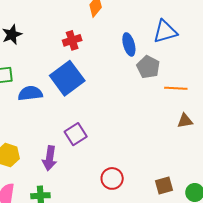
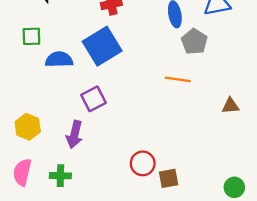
orange line: (176, 88) -> (178, 79), moved
purple square: (76, 134) -> (94, 99), moved
brown square: (164, 185) -> (169, 178), moved

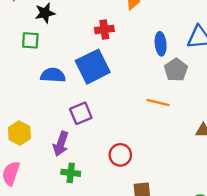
green square: (31, 36) -> (30, 40), moved
red circle: (143, 163) -> (120, 155), moved
green cross: (60, 176) -> (71, 173), moved

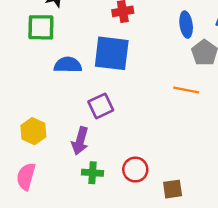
green square: (30, 40) -> (41, 27), size x1.4
blue square: (93, 67) -> (112, 53), turned 36
red circle: (120, 155) -> (135, 170), moved

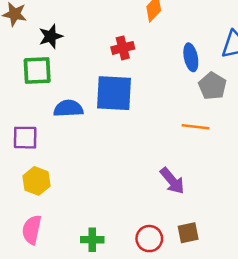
purple square: (101, 106) -> (25, 138), moved, turned 30
purple arrow: (80, 141) -> (172, 181), moved, turned -52
red circle: (135, 170) -> (149, 239), moved
green cross: (93, 173) -> (92, 240), moved

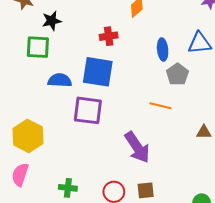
purple square: (25, 138) -> (88, 110), moved, size x1.4
yellow hexagon: (36, 181) -> (28, 136), size x1.4
purple arrow: (172, 181) -> (137, 147), size x1.4

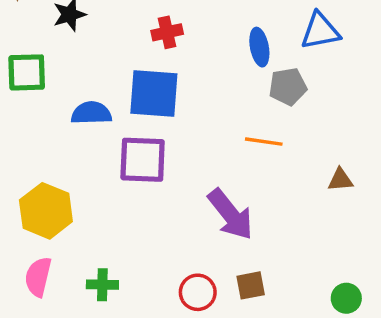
green square: (38, 47) -> (27, 72), moved
gray pentagon: (177, 74) -> (288, 87), turned 30
green cross: (68, 188) -> (102, 285), moved

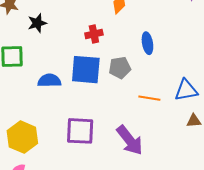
blue triangle: (320, 31) -> (186, 90), moved
gray pentagon: (288, 87) -> (120, 68), moved
purple square: (143, 160) -> (80, 131), moved

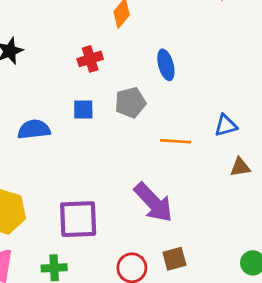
blue square: (86, 70) -> (83, 109), size x0.5
blue triangle: (186, 90) -> (226, 125), size x0.7
purple square: (80, 131) -> (78, 219), moved

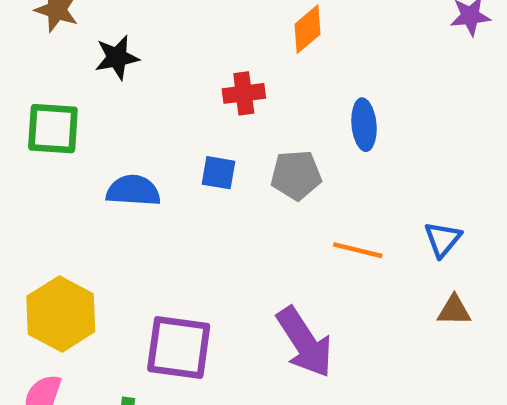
blue triangle: (226, 125) -> (443, 239), turned -45

